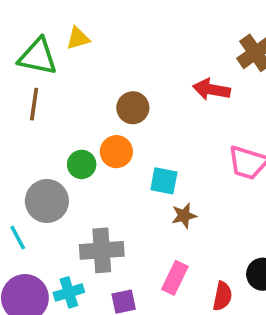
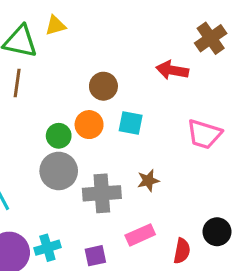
cyan square: (164, 181) -> (131, 123), moved
gray circle: (47, 201) -> (59, 171), moved
gray cross: (102, 250) -> (102, 193), moved
pink rectangle: (175, 278) -> (140, 235), turned 40

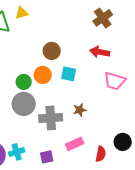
brown cross: (211, 38) -> (103, 18), moved
red arrow: (172, 70) -> (100, 52), moved

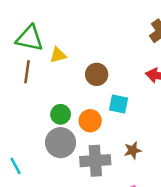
yellow triangle: (22, 13) -> (58, 55), moved
orange circle: (43, 75) -> (90, 121), moved

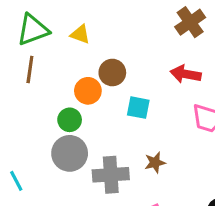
green triangle: (30, 38) -> (33, 30), turned -32
yellow triangle: (58, 55) -> (80, 34), moved, turned 36
orange circle: (90, 121) -> (88, 91), moved

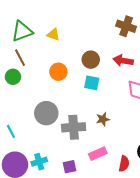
brown cross: (190, 22) -> (126, 26), turned -36
brown line: (30, 69) -> (20, 58), turned -36
brown circle: (112, 73) -> (91, 60), moved
green circle: (70, 120) -> (13, 77), moved

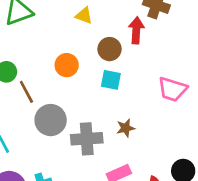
yellow triangle: (53, 34) -> (84, 16), moved
brown line: (20, 58) -> (26, 92), moved
red arrow: (123, 61) -> (136, 30), moved, turned 84

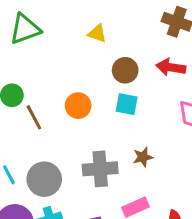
red arrow: (136, 30) -> (171, 67), moved, turned -85
orange circle: (67, 65) -> (78, 106), moved
gray circle: (51, 120) -> (44, 179), moved

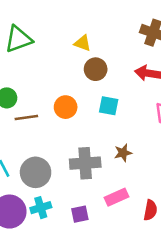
brown circle: (125, 70) -> (96, 69), moved
brown line: (34, 117) -> (26, 118), turned -70

